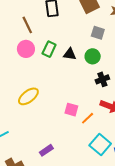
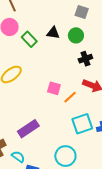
green rectangle: (49, 49) -> (29, 39), moved, turned -70
cyan square: (100, 144) -> (82, 124), turned 30
purple rectangle: (46, 150) -> (28, 129), size x1.5

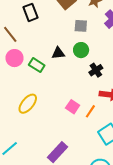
pink square: (54, 88) -> (73, 107), turned 32

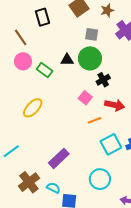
green circle: (81, 50) -> (90, 58), size x1.5
pink square: (73, 107) -> (85, 98), moved
orange line: (90, 111) -> (95, 120), turned 32

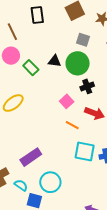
orange line: (95, 120) -> (72, 125), turned 40
cyan square: (111, 144) -> (85, 152), turned 30
cyan circle: (100, 179) -> (50, 182), moved

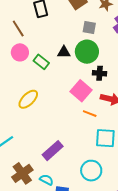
black cross: (87, 86) -> (100, 73), turned 32
pink square: (67, 101) -> (81, 91), size x1.5
cyan circle: (50, 182) -> (91, 171), moved

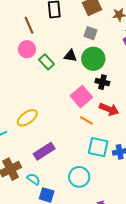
gray square: (89, 28) -> (91, 33), moved
yellow ellipse: (28, 99) -> (27, 118), moved

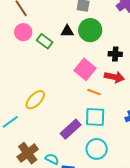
black cross: (102, 82) -> (115, 54), moved
cyan square: (98, 147) -> (95, 117), moved
purple rectangle: (44, 151) -> (71, 129), moved

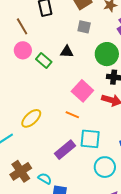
green circle: (90, 30) -> (107, 54), moved
orange line: (94, 92) -> (72, 115), moved
cyan circle: (97, 149) -> (105, 167), moved

